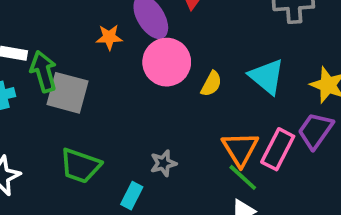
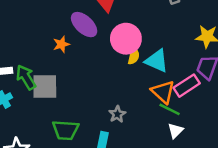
pink circle: (167, 62) -> (126, 39), moved
cyan triangle: (267, 77) -> (157, 61), moved
pink rectangle: (278, 149) -> (187, 86), turned 45

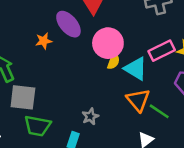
pink rectangle: (187, 86) -> (162, 51), moved
gray square: (45, 87) -> (23, 97), moved
green line: (170, 109) -> (159, 111), moved

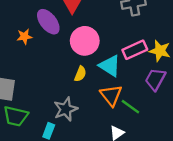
yellow semicircle: (114, 61) -> (80, 74), moved
gray star: (90, 116) -> (66, 109), size x1.5

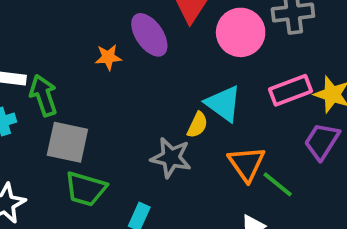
pink circle: (85, 41) -> (241, 32), moved
cyan triangle: (110, 66) -> (223, 104), moved
gray star: (66, 109) -> (171, 158), moved, turned 30

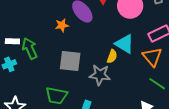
gray square: (67, 142) -> (70, 61), moved
orange triangle: (247, 164) -> (152, 57), moved

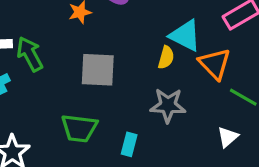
orange triangle: (152, 57) -> (215, 64), moved
gray star: (100, 75) -> (168, 105), moved

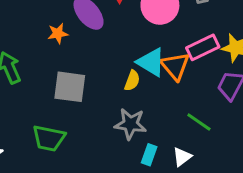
orange triangle: (215, 64) -> (175, 66), moved
cyan rectangle: (129, 144) -> (149, 155), moved

